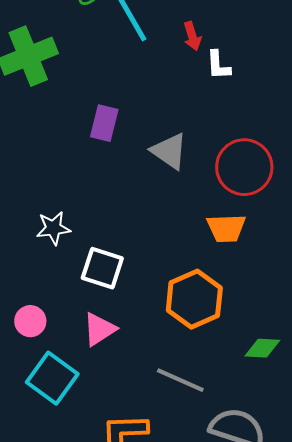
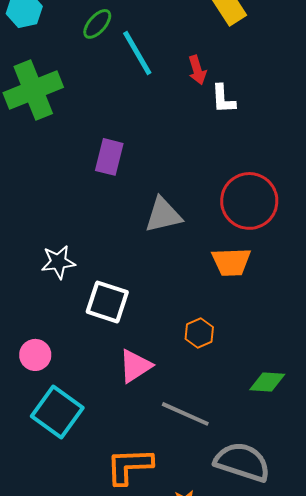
gray triangle: (169, 151) -> (163, 215), moved, turned -48
orange hexagon: (194, 299) -> (199, 333), size x0.5
pink triangle: (99, 329) -> (135, 366), moved

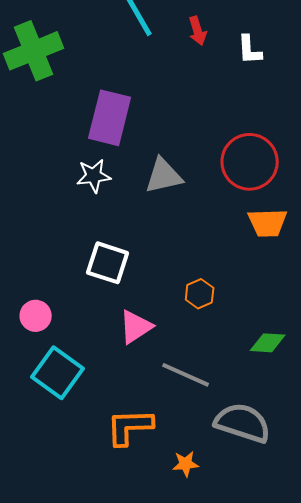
white L-shape: (223, 99) -> (250, 50), moved
purple rectangle: (109, 157) -> (110, 118), size x1.5
white star: (58, 262) -> (94, 176), moved
orange trapezoid: (231, 262) -> (268, 223), moved

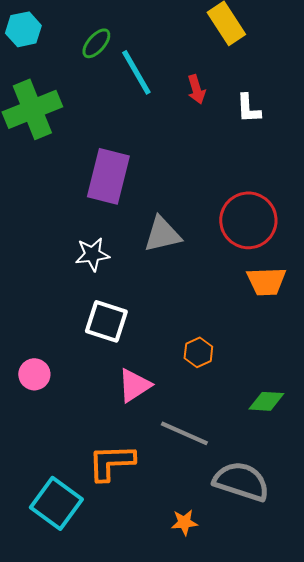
white star: (94, 176) -> (92, 254), moved
cyan square: (58, 373) -> (56, 503), moved
orange L-shape: (130, 427) -> (111, 462), moved

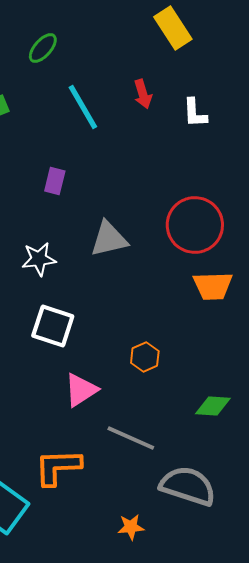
cyan line: (136, 72) -> (83, 107), moved
purple rectangle: (108, 176) -> (55, 181), size x0.5

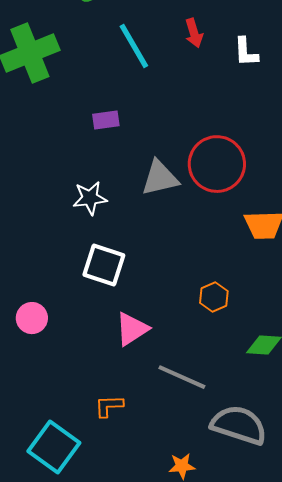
purple rectangle: (55, 181) -> (106, 120), turned 68
red circle: (195, 225) -> (217, 164), moved
orange hexagon: (145, 357) -> (214, 297), moved
orange L-shape: (58, 467) -> (109, 406), size x0.6

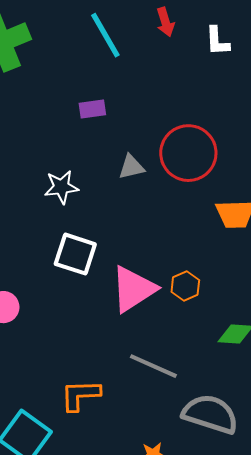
purple rectangle: (106, 120) -> (92, 109), moved
gray triangle: (160, 178) -> (131, 167), size x0.7
pink triangle: (132, 329) -> (133, 289), moved, size x1.4
orange L-shape: (109, 406) -> (80, 395), size x1.4

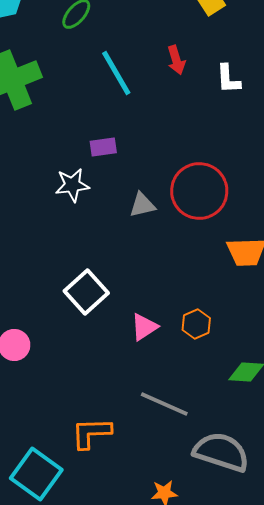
white star: (61, 187) -> (72, 185), moved
white square: (75, 254) -> (86, 292), turned 30
pink triangle: (133, 289) -> (144, 327), size x0.6

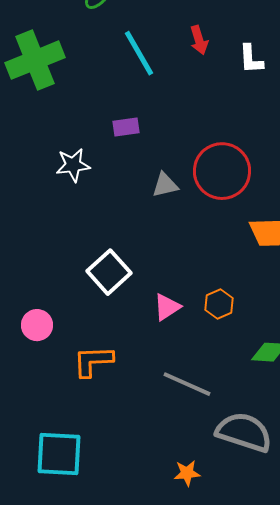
white star: (72, 185) -> (73, 165), moved
orange L-shape: (91, 433) -> (93, 361), moved
cyan square: (36, 474) -> (59, 454), turned -33

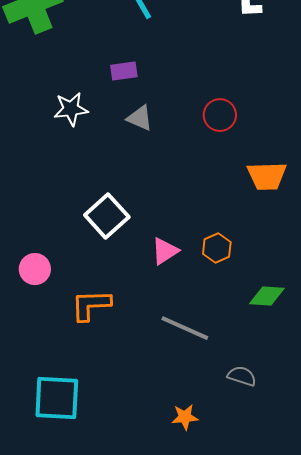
red circle: (222, 171) -> (220, 115), size x0.6
gray triangle: (165, 185) -> (140, 118), moved, turned 36
gray semicircle: (244, 432) -> (242, 376), size x0.5

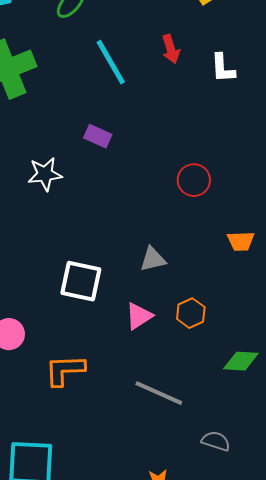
purple rectangle: (124, 71) -> (98, 136), turned 32
gray triangle: (140, 118) -> (153, 259), moved, turned -36
orange trapezoid: (267, 176) -> (241, 241), size x0.7
white square: (107, 216) -> (81, 281), turned -36

